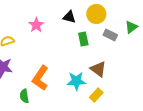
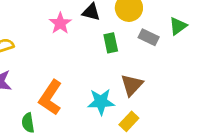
pink star: (36, 25) -> (60, 23), moved
brown triangle: (98, 69) -> (132, 85), turned 36

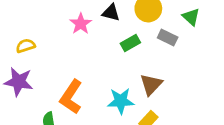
green triangle: (178, 26) -> (191, 17), moved, turned -42
green rectangle: (111, 43) -> (130, 43), turned 72

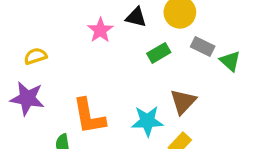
green triangle: (191, 17) -> (230, 61), moved
orange L-shape: (71, 97) -> (89, 116), turned -44

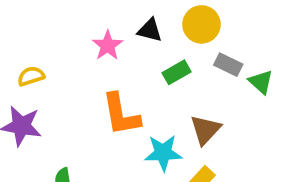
orange L-shape: (89, 116) -> (121, 114), moved

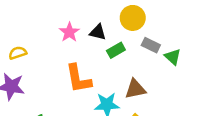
black triangle: (150, 30) -> (98, 32), moved
brown triangle: (205, 130) -> (135, 89), turned 35

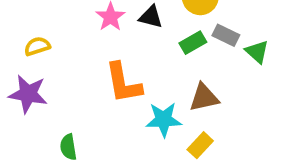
green rectangle: (116, 50) -> (193, 43), moved

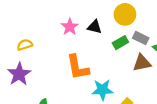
purple star: (28, 94) -> (19, 74), turned 30
brown triangle: (204, 98) -> (142, 63), moved

